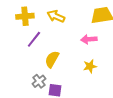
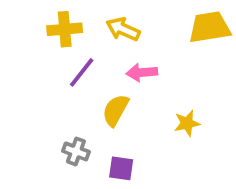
pink arrow: (89, 39) -> (142, 72), moved
gray cross: (39, 81) -> (76, 151), moved, turned -32

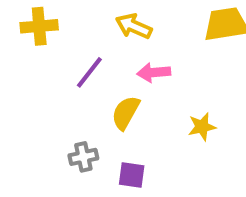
yellow cross: (65, 29) -> (39, 26), moved
gray cross: (76, 151) -> (83, 157), turned -32

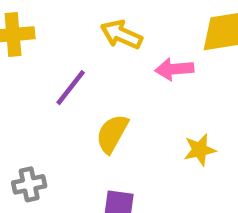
pink arrow: (154, 72) -> (174, 69), moved
gray cross: (83, 157) -> (29, 184), moved

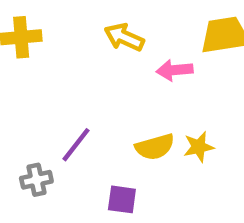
purple line: (71, 88) -> (76, 145), moved
yellow semicircle: (112, 134) -> (155, 147), moved, turned -135

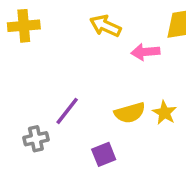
yellow star: (199, 147) -> (165, 113), turned -30
purple square: (122, 199) -> (104, 154), turned -30

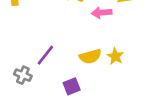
gray cross: (36, 139) -> (23, 75), turned 35

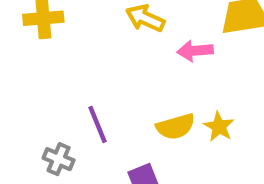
purple line: (45, 55) -> (98, 124), turned -60

